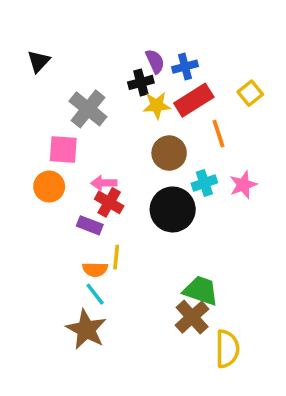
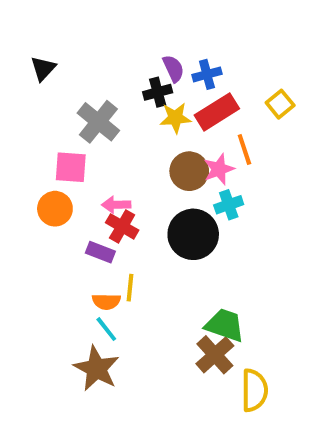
pink star: (243, 185) -> (219, 169), moved

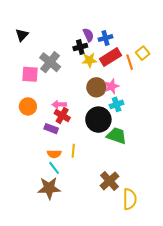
orange line: (244, 149) -> (130, 62), moved
pink square: (71, 167) -> (30, 74), moved
yellow line: (130, 288) -> (73, 151), moved
green trapezoid: (225, 325) -> (117, 136), moved
brown star: (96, 369) -> (49, 188), turned -30

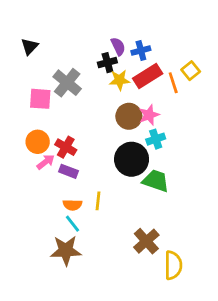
pink arrow: (59, 104) -> (46, 162), moved, turned 144
red cross: (62, 116) -> (66, 147), moved

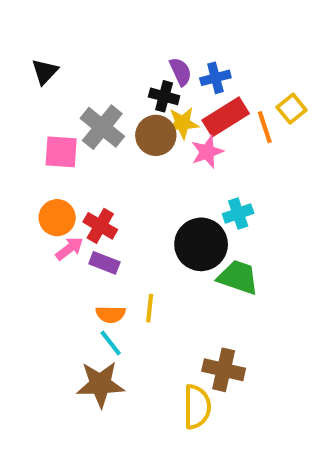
black cross: (107, 63) -> (164, 96), turned 30
pink star: (149, 115) -> (207, 152), moved
brown circle: (129, 116) -> (156, 135), moved
brown cross: (146, 241) -> (224, 370), turned -35
yellow semicircle: (173, 265) -> (197, 407), moved

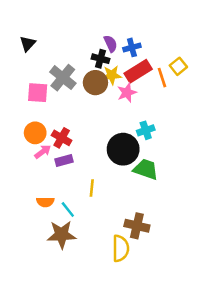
purple rectangle: (104, 263) -> (64, 160), turned -36
orange semicircle: (111, 314) -> (45, 202), moved

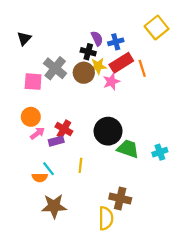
yellow square: (178, 66) -> (157, 27), moved, size x1.5
cyan cross: (146, 130) -> (160, 152), moved
red cross: (62, 138) -> (64, 129), moved
cyan line: (68, 209) -> (48, 169), moved

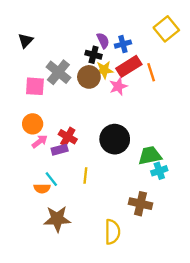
green trapezoid: (128, 149) -> (150, 156), moved, turned -30
cyan cross: (160, 152) -> (159, 171), moved
brown cross: (120, 198) -> (141, 204), moved

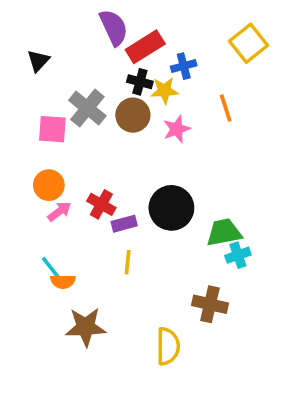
purple semicircle: (103, 41) -> (114, 27), moved, size x1.5
red rectangle: (129, 66) -> (145, 47), moved
yellow star: (104, 70) -> (164, 91), moved
purple rectangle: (60, 150) -> (124, 224), moved
cyan line: (51, 179) -> (51, 267), moved

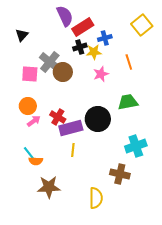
black cross: (140, 82) -> (80, 47), turned -32
brown circle: (133, 115) -> (63, 72), moved
purple rectangle: (124, 224) -> (71, 128), size x1.6
green trapezoid: (224, 232) -> (128, 102), moved
cyan cross: (238, 255) -> (136, 146), size x1.5

